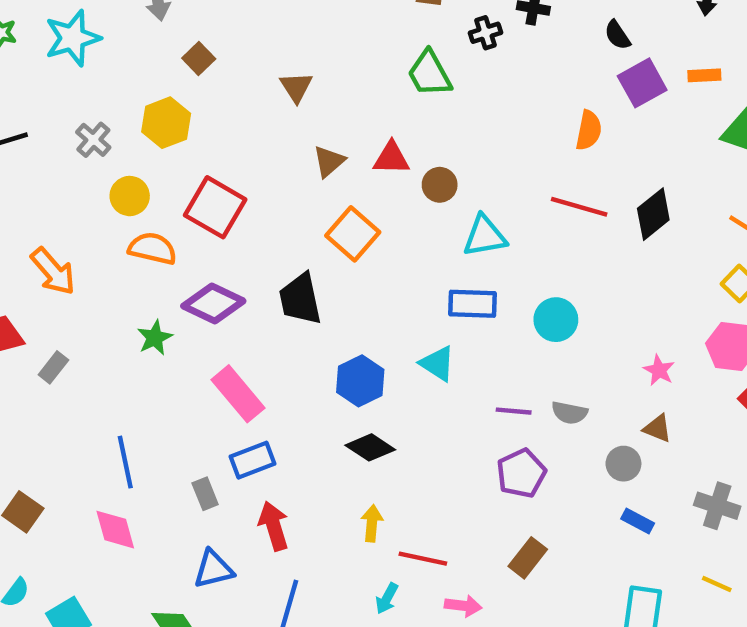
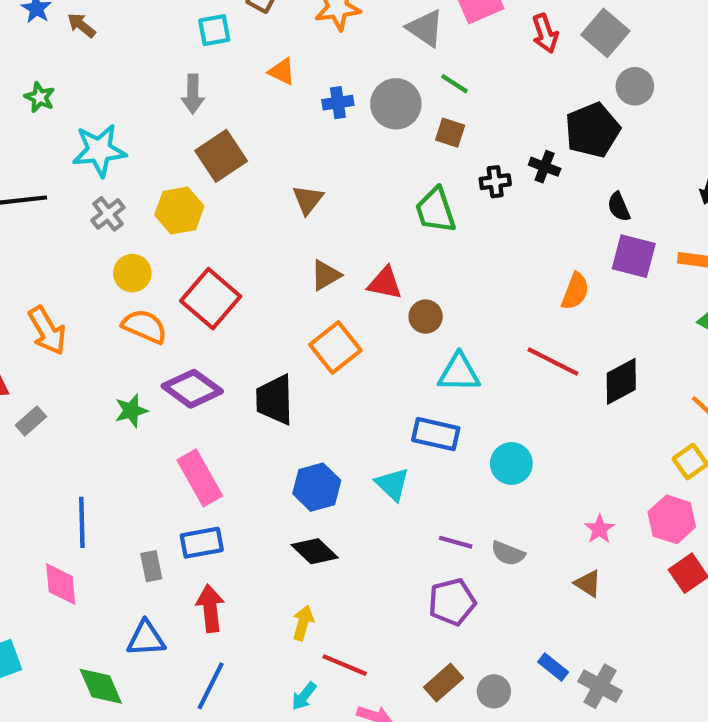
cyan star: (73, 38) -> (99, 150), moved
brown square: (199, 58) -> (221, 156), size x1.6
purple square: (642, 83) -> (634, 256), turned 33
gray circle: (623, 464) -> (494, 691), moved
gray cross: (717, 506) -> (600, 686), moved

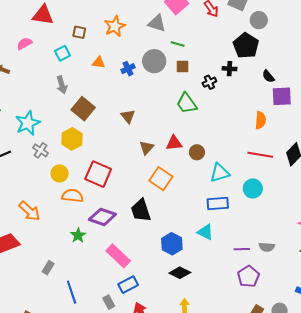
gray rectangle: (31, 421) -> (48, 268), moved
cyan circle: (511, 464) -> (253, 188), moved

